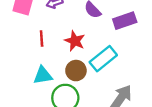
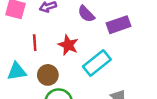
brown circle: (76, 71) -> (48, 75), moved
cyan triangle: (43, 75) -> (17, 71), moved

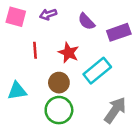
cyan triangle: (17, 71) -> (17, 91), moved
brown circle: (48, 75) -> (59, 83), moved

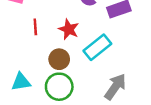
cyan triangle: (17, 91) -> (21, 82), moved

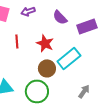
brown circle: (59, 59) -> (47, 68), moved
gray arrow: (115, 87) -> (84, 91), size x0.6

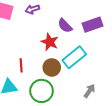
purple semicircle: (60, 17) -> (65, 26), moved
red line: (17, 41) -> (21, 65), moved

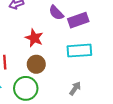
purple semicircle: (65, 26) -> (56, 13), moved
cyan rectangle: (74, 57) -> (79, 51), moved, turned 35

